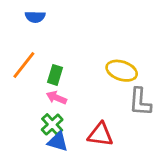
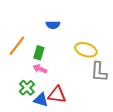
blue semicircle: (35, 17) -> (53, 25), moved
green cross: (52, 125) -> (27, 88), moved
red triangle: (100, 134) -> (57, 95), moved

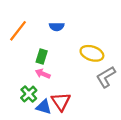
orange line: (17, 46) -> (18, 31), moved
gray L-shape: (99, 72) -> (106, 77), turned 55
red triangle: (57, 95) -> (61, 102), turned 48

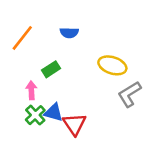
green rectangle: (42, 57) -> (51, 69), turned 40
pink arrow: (43, 74) -> (31, 90), moved, turned 64
blue triangle: (44, 107) -> (54, 112), moved

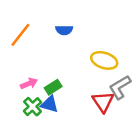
green rectangle: (51, 69) -> (53, 87), moved
pink arrow: (31, 90) -> (29, 84), turned 70
red triangle: (74, 124) -> (103, 102), moved

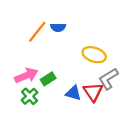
orange line: (20, 35) -> (37, 32), moved
pink arrow: (29, 84) -> (26, 75), size x1.5
blue triangle: (50, 104) -> (73, 93), moved

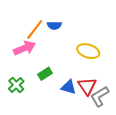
pink arrow: (26, 75) -> (24, 48), moved
gray L-shape: (108, 79) -> (100, 96), moved
green cross: (30, 96) -> (16, 85), moved

